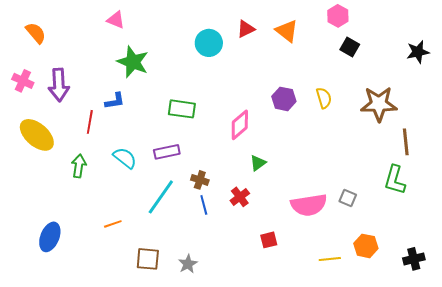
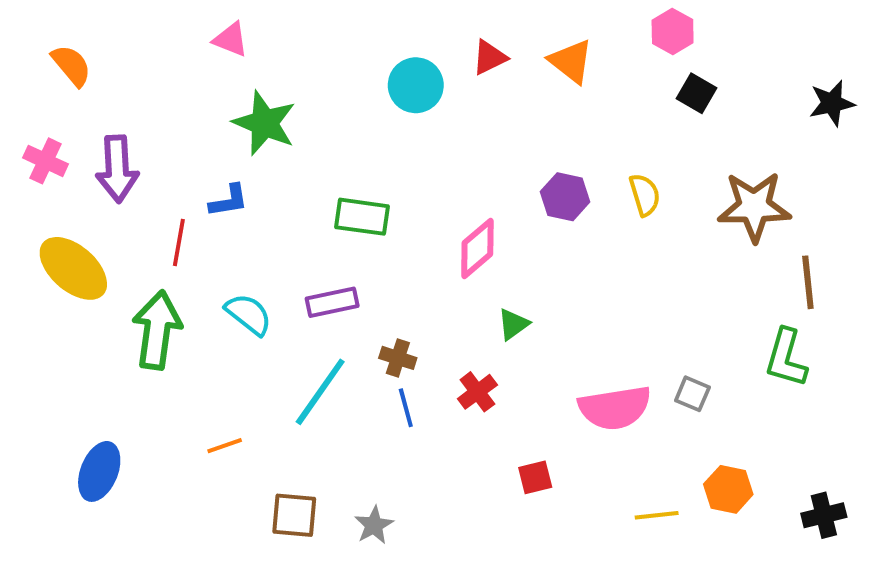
green arrow: (79, 166) -> (157, 330), size x1.6

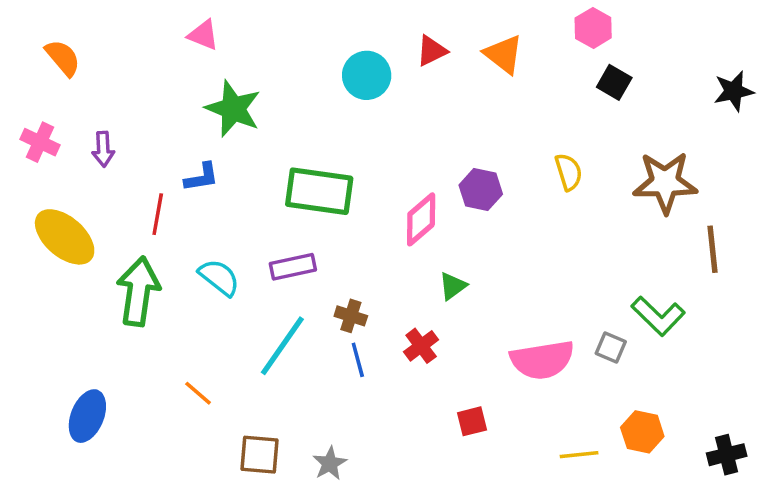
purple arrow: (117, 169) -> (103, 149), size x0.6
purple hexagon: (565, 197) -> (481, 190), moved
green rectangle: (362, 217) -> (319, 191), size x1.4
green L-shape: (786, 358) -> (658, 316), moved, turned -62
orange line: (225, 446) -> (198, 393), turned 60

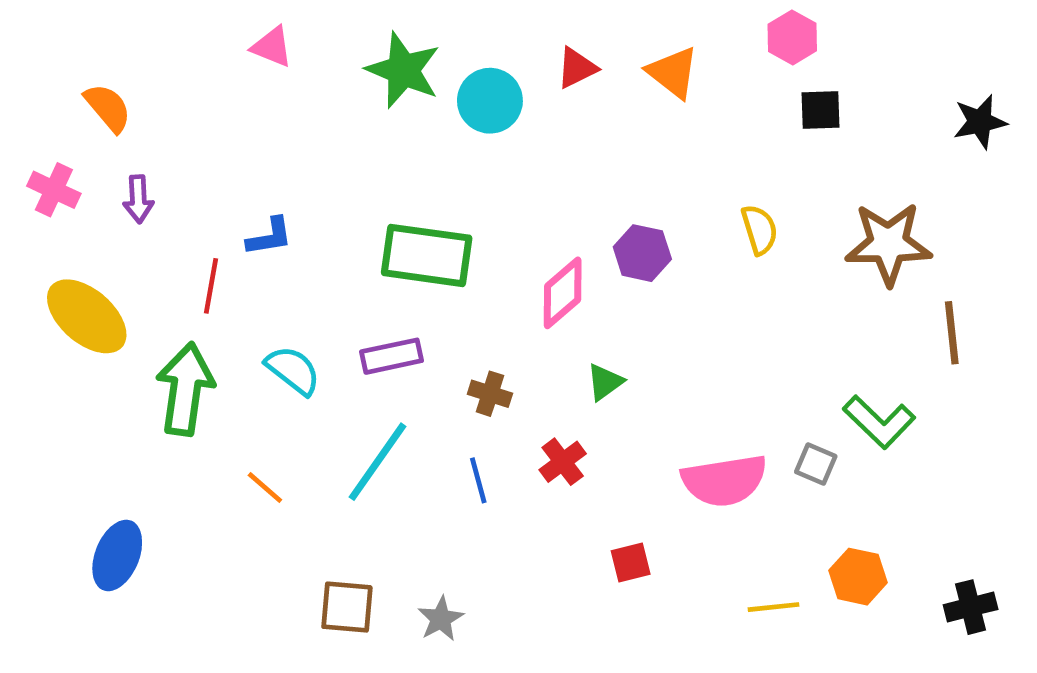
orange semicircle: (63, 58) -> (108, 108), moved
black square: (614, 82) -> (820, 110), turned -32
green star: (233, 109) -> (403, 70), moved
brown cross: (351, 316) -> (490, 394), moved
orange line: (198, 393) -> (265, 487), moved

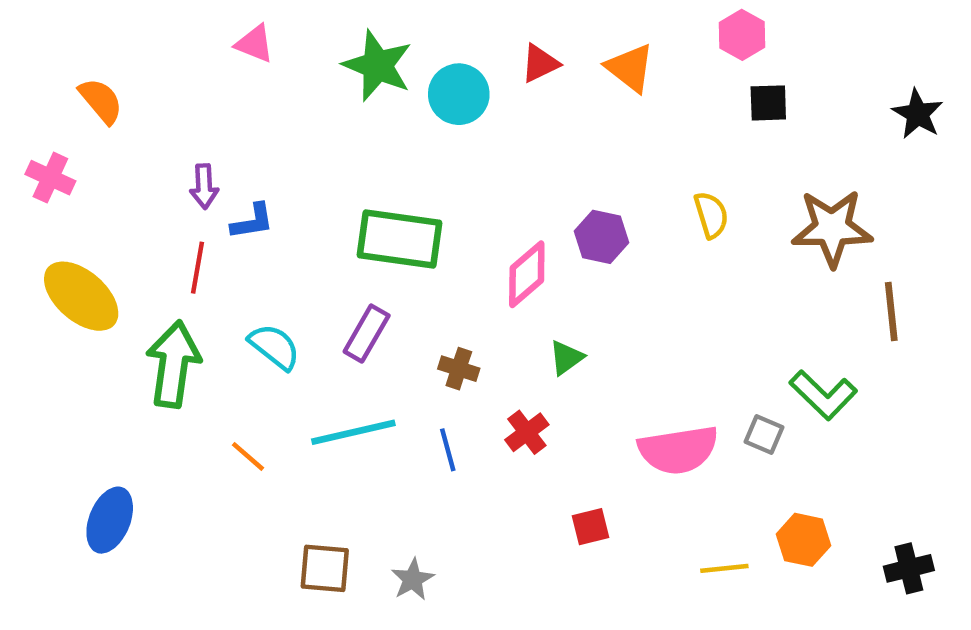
black star: (980, 122) -> (918, 114), turned -30
purple arrow: (138, 199) -> (204, 186), moved
purple rectangle: (391, 356) -> (367, 333), turned -48
cyan line: (377, 462) -> (353, 432), turned 42

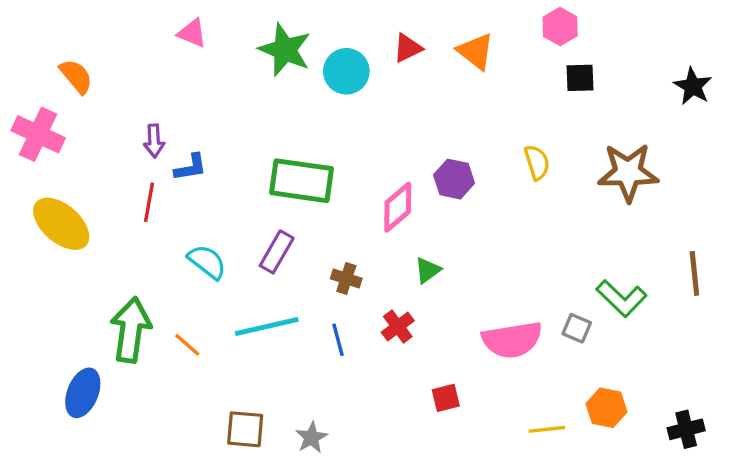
pink cross: (50, 178) -> (38, 134), size x1.4
brown line: (891, 312) -> (694, 273), moved
green arrow: (173, 364) -> (131, 330), moved

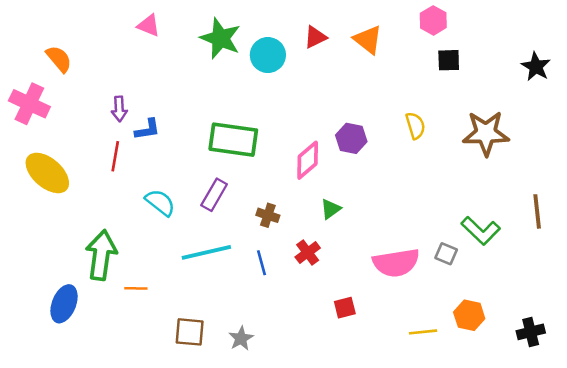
orange line: (187, 345) -> (136, 288), moved, turned -40

